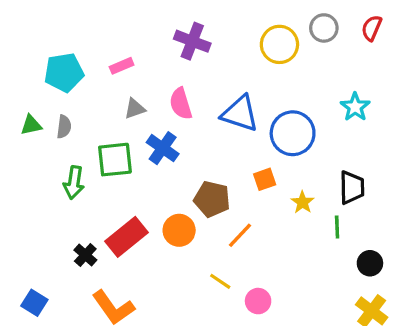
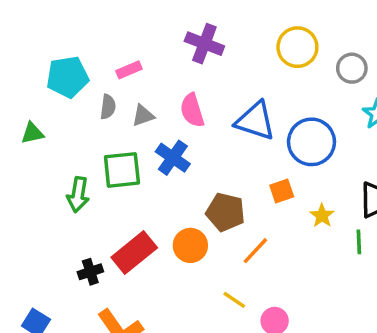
gray circle: (324, 28) -> (352, 68), moved
gray semicircle: (64, 127) -> (108, 107), moved
black cross: (85, 255) -> (90, 272), turned 30

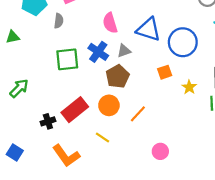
gray triangle: (143, 116) -> (124, 51), moved
green arrow: (78, 195) -> (19, 88), moved, turned -144
brown pentagon: (225, 212) -> (118, 76), moved, turned 30
orange line: (255, 251) -> (138, 114), moved
yellow line: (234, 300) -> (103, 137), moved

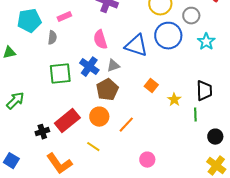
blue circle: (183, 42) -> (168, 36), moved
orange square: (165, 72) -> (151, 86), turned -32

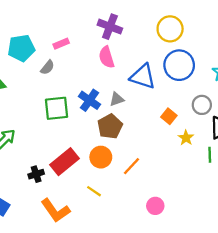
gray circle: (191, 16) -> (202, 105), moved
gray semicircle: (52, 38) -> (47, 67), turned 32
pink semicircle: (100, 40) -> (106, 57), moved
orange square: (151, 86) -> (169, 116), moved

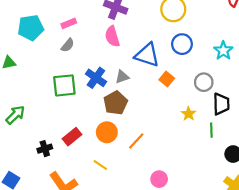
blue circle: (179, 65) -> (182, 44), size x0.7
gray semicircle: (47, 67) -> (68, 45), moved
orange square: (169, 116) -> (167, 79), moved
red rectangle: (65, 162) -> (72, 137), size x0.7

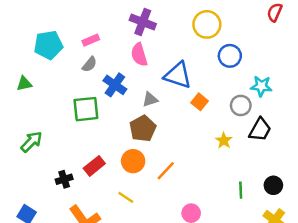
blue circle: (182, 44) -> (230, 56), moved
cyan star: (223, 51) -> (261, 86), moved, turned -30
blue cross: (96, 78) -> (115, 85), moved
black trapezoid: (221, 104) -> (260, 130), turned 30
green line: (211, 130) -> (241, 190), moved

